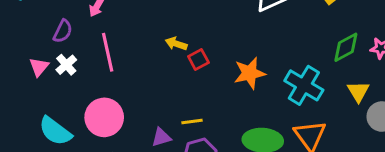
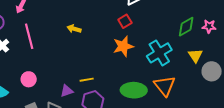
red square: (198, 60) -> (125, 21), moved
cyan cross: (304, 85) -> (159, 53), turned 30
pink circle: (104, 117) -> (29, 79), size x0.6

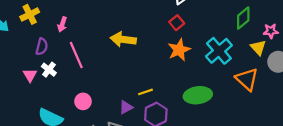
pink star: (209, 26) -> (271, 31), moved
yellow arrow: (74, 29) -> (123, 39), size x1.6
orange triangle: (165, 86) -> (247, 79), moved

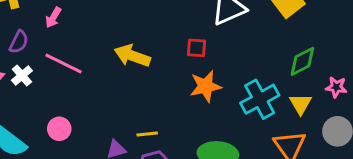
red square: (177, 23) -> (196, 48), moved, turned 32
yellow triangle: (258, 48) -> (301, 104), moved
pink line: (76, 55) -> (63, 64), turned -52

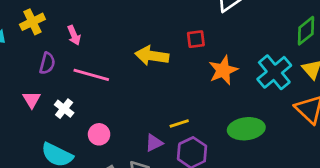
pink arrow: (53, 18) -> (74, 35), turned -42
red square: (196, 48) -> (196, 39), moved
white cross: (22, 76) -> (64, 109), moved

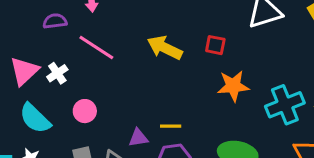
purple semicircle: (47, 63) -> (55, 21), turned -130
pink triangle: (32, 100) -> (24, 71), moved, size x1.5

